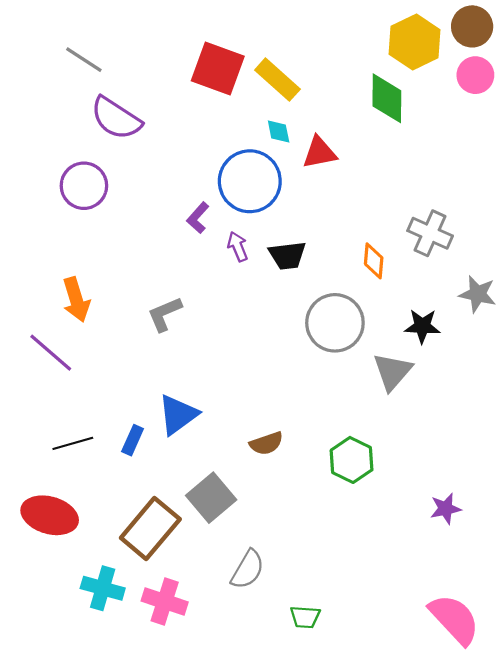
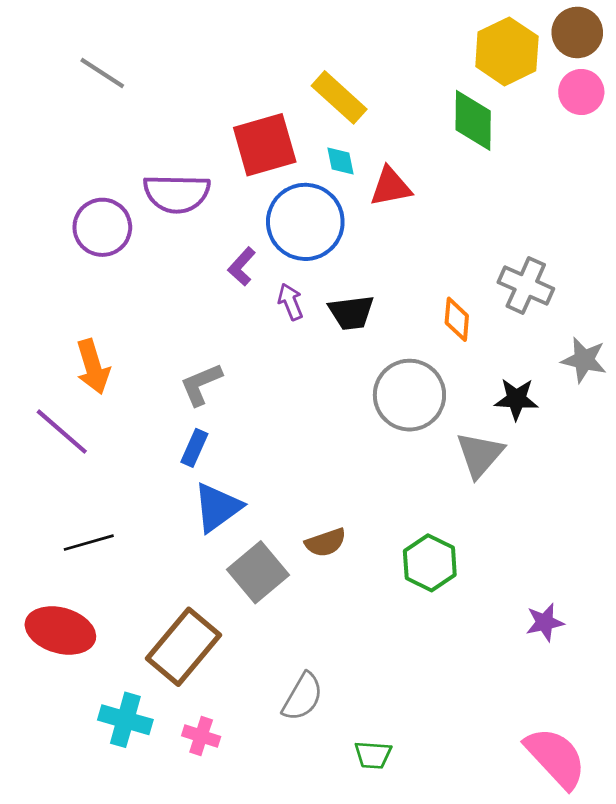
red square: (218, 68) -> (265, 145), moved, turned -36
purple semicircle: (116, 118) -> (177, 193), moved, turned -32
blue rectangle: (133, 440) -> (194, 448), moved
gray square: (211, 498) -> (258, 572), moved
pink cross: (165, 602) -> (201, 736), size x0.7

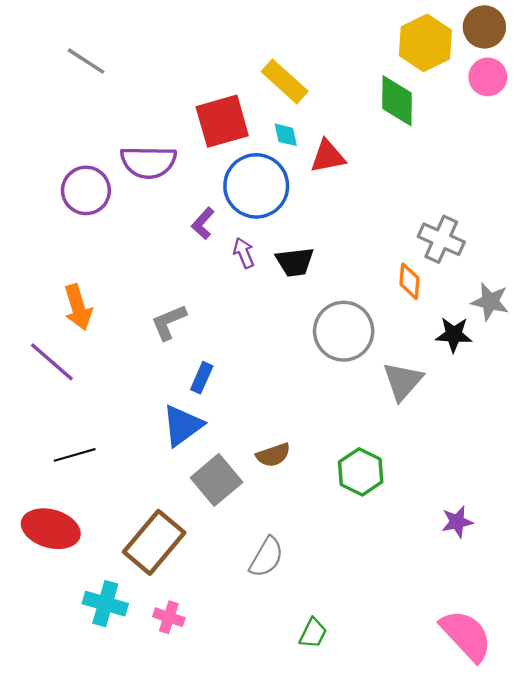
orange diamond: (457, 319) -> (409, 281), moved
black star: (516, 399) -> (454, 335), moved
blue rectangle: (194, 448) -> (202, 378), moved
gray semicircle: (303, 697) -> (266, 557), moved
green trapezoid: (373, 755) -> (313, 633), turned -68

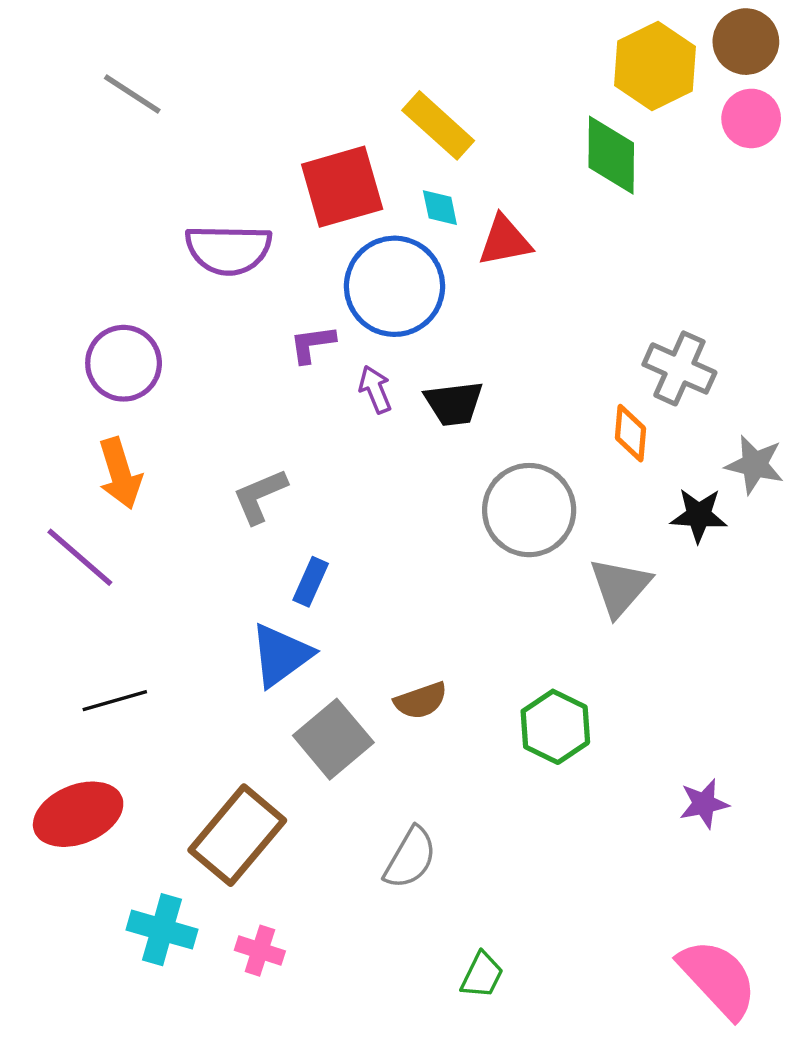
purple circle: (86, 190) -> (124, 363), moved
purple L-shape: (203, 223) -> (312, 344), turned 40
red ellipse: (51, 529) -> (78, 814), turned -38

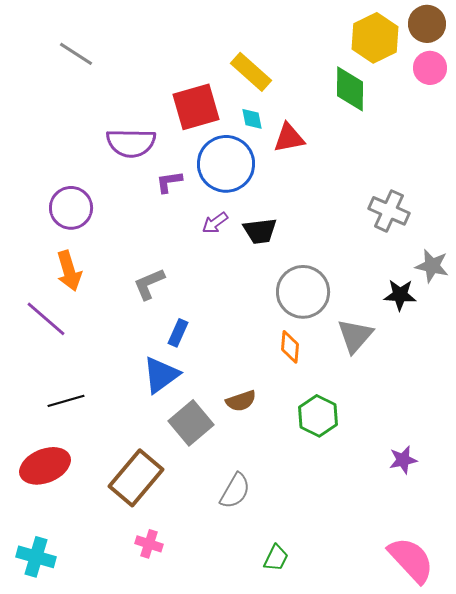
purple L-shape: (312, 344) -> (169, 182), moved
purple arrow: (375, 389) -> (215, 223), turned -104
orange diamond: (630, 433) -> (290, 347), moved
cyan cross: (162, 930) -> (36, 557), moved

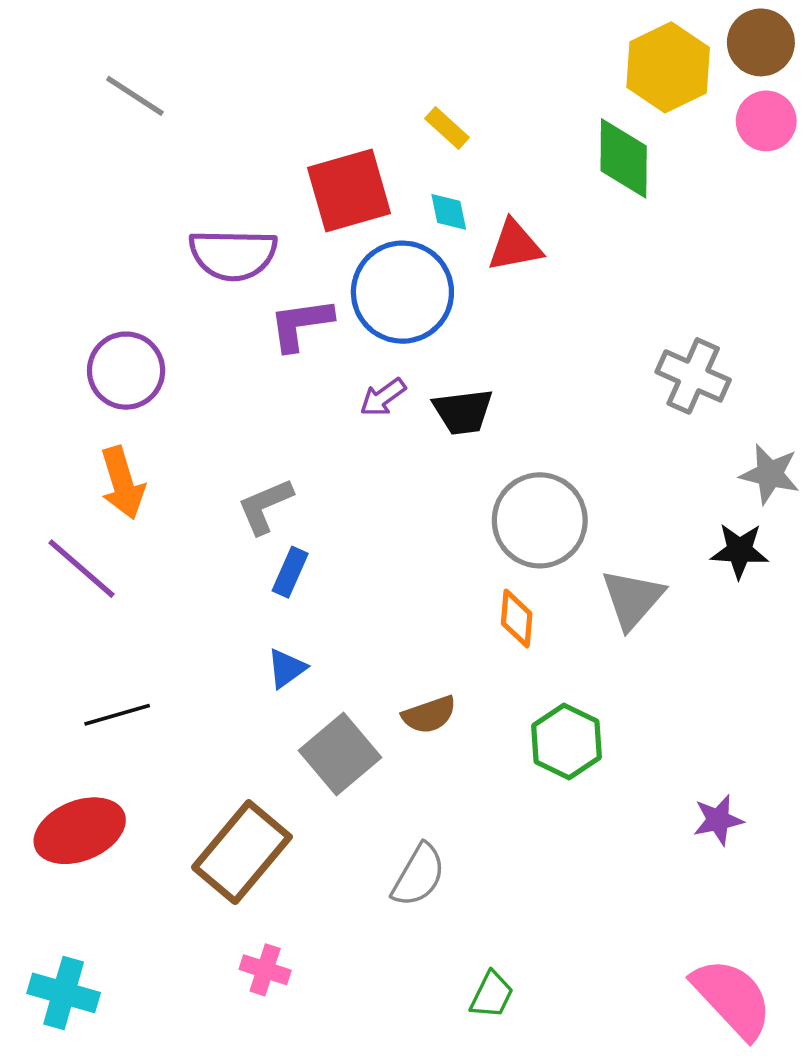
yellow rectangle: (251, 72) -> (447, 128), size x0.6
purple L-shape: (169, 182) -> (301, 324), size x1.4
black star: (400, 295) -> (739, 551), moved
blue rectangle: (178, 333) -> (290, 572), moved
blue triangle: (161, 375) -> (287, 668), size x0.6

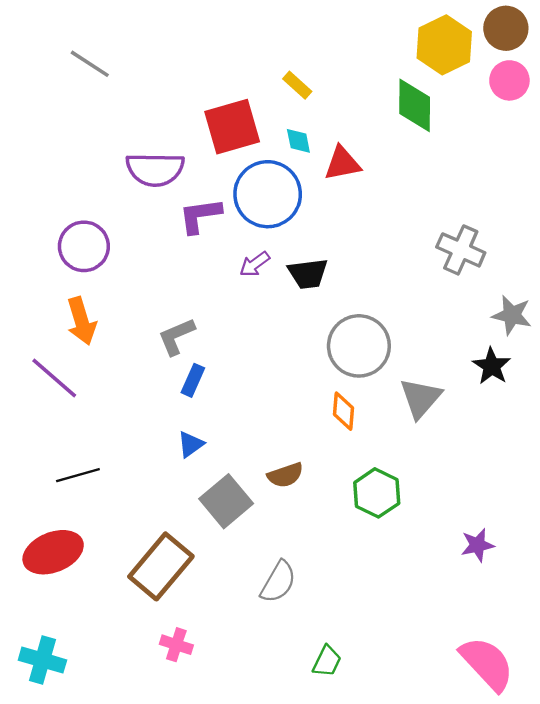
black star: (739, 551) -> (492, 366), turned 30

